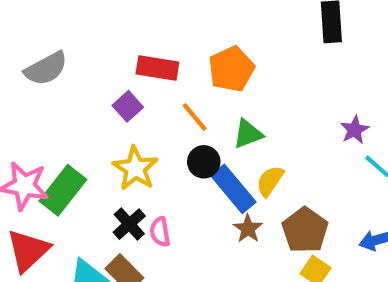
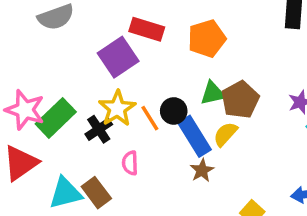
purple square: (128, 106) -> (118, 57), size x1.6
orange line: (195, 117) -> (150, 118), moved
black cross: (129, 224) -> (99, 129), moved
brown pentagon: (305, 230) -> (240, 100), moved

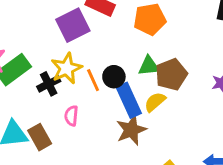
brown star: (202, 170) -> (131, 130), size x1.5

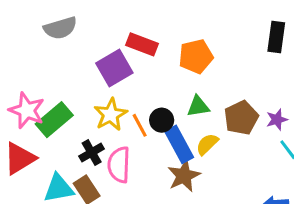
brown pentagon: (171, 74) -> (241, 118), moved
black cross: (49, 84) -> (92, 153), moved
pink semicircle: (71, 116) -> (119, 165), size x1.6

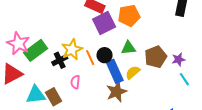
purple square: (114, 68) -> (104, 23), moved
black cross: (92, 153) -> (60, 60), moved
pink semicircle: (119, 165) -> (75, 82), size x0.6

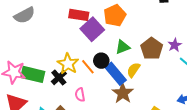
green rectangle: (36, 50) -> (33, 74), turned 65

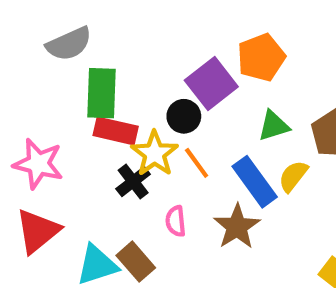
red rectangle: (79, 15) -> (116, 131), moved
black circle: (101, 61) -> (184, 116), moved
green rectangle: (33, 74) -> (102, 93), moved, turned 75
brown star: (123, 93) -> (237, 227), moved

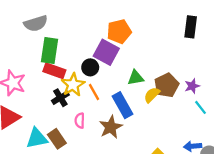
orange pentagon: (261, 57) -> (119, 31), moved
purple square: (211, 84) -> (106, 52), turned -30
yellow semicircle: (293, 176) -> (152, 95), moved

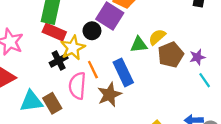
orange line: (94, 92) -> (93, 70), moved
yellow semicircle: (152, 95) -> (157, 37), moved
pink semicircle: (80, 121) -> (77, 86), size x1.6

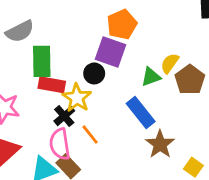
orange line: (93, 70) -> (90, 134), moved
pink semicircle: (77, 86) -> (60, 144), moved
brown star: (109, 95) -> (160, 144), moved

